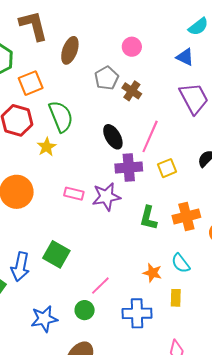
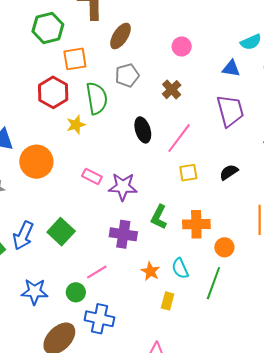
blue triangle: (185, 57) -> (231, 69), turned -30
gray pentagon: (107, 78) -> (127, 75), moved
purple cross: (129, 167) -> (123, 234), moved
blue cross: (137, 313) -> (99, 319), moved

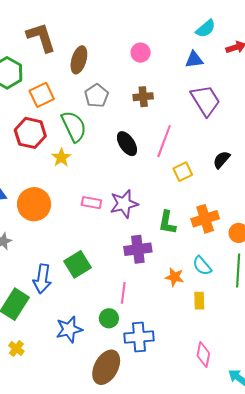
brown cross: (172, 90) -> (143, 97), turned -36
green square: (61, 232) -> (77, 264), turned 32
pink line: (97, 272) -> (123, 293), turned -35

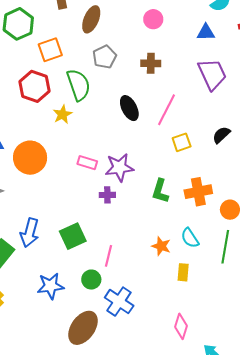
purple cross: (138, 249) -> (107, 195), moved, size x0.6
green square: (77, 264) -> (73, 236), moved
blue cross: (139, 337) -> (119, 302), turned 32

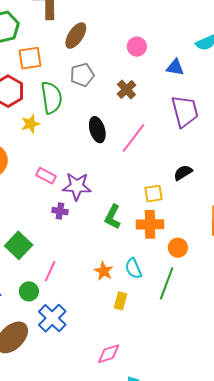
blue triangle: (206, 32) -> (175, 67), moved
brown cross: (151, 63) -> (126, 89), turned 36
yellow square: (182, 142) -> (154, 194), moved
green square: (73, 236) -> (19, 245), turned -32
pink diamond: (181, 326) -> (109, 354), turned 45

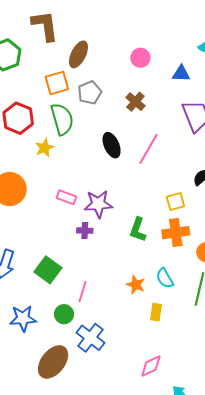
orange square: (30, 58) -> (57, 83), moved

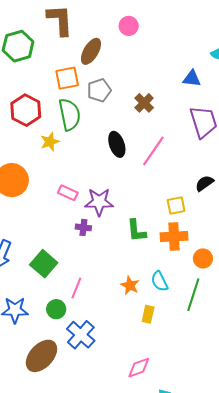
pink circle: (140, 58) -> (129, 26), moved
green L-shape: (138, 230) -> (136, 231), turned -30

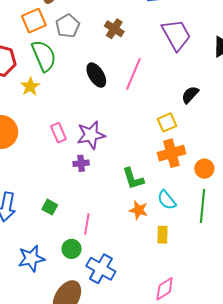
pink rectangle: (68, 193) -> (58, 133), turned 54
green L-shape: (136, 231) -> (133, 179), moved
green square: (44, 264) -> (50, 207), size x0.6

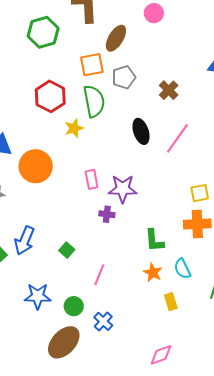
yellow rectangle: (163, 235) -> (171, 302), turned -30
green circle: (72, 249) -> (74, 306), moved
blue cross: (101, 269) -> (103, 321), size x0.7

